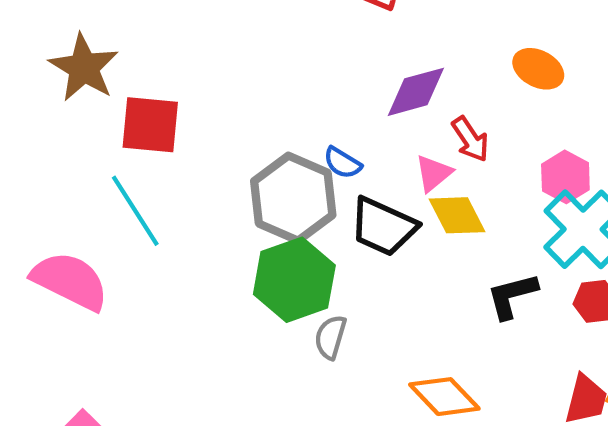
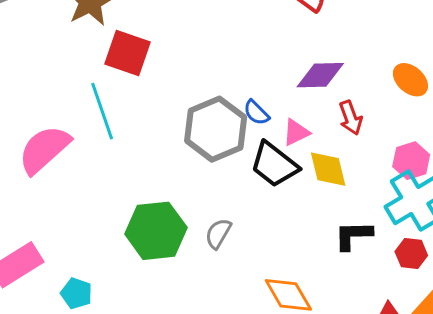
pink triangle: (434, 173) -> (296, 132), moved
green hexagon: (294, 280) -> (156, 231), moved
pink semicircle: (70, 281) -> (44, 149), turned -82

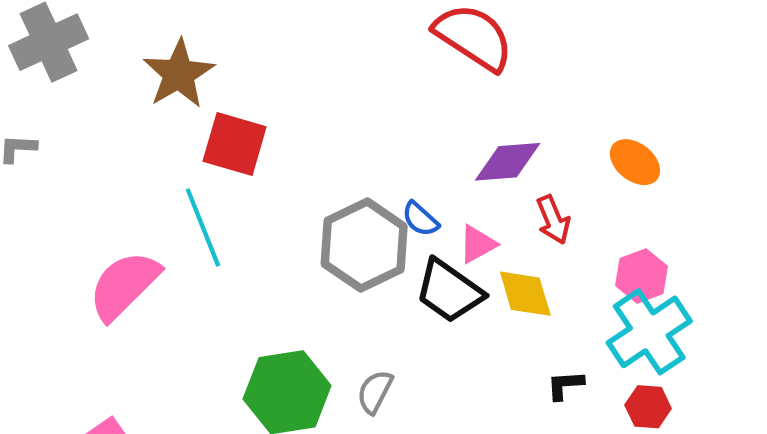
black L-shape: (353, 235) -> (565, 385), size x0.7

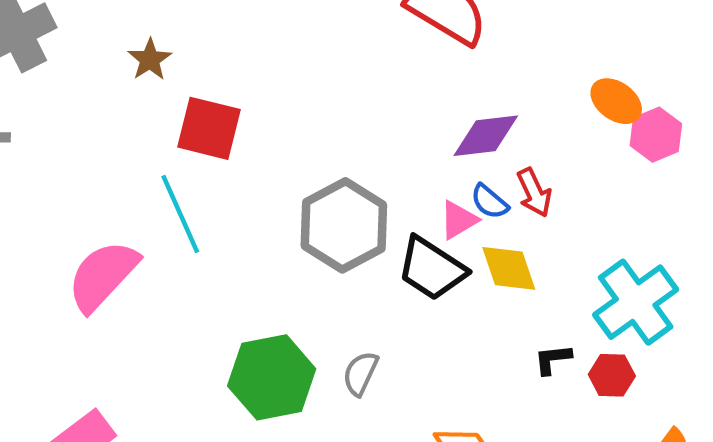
brown star: (179, 74) -> (150, 60), size x0.6
orange ellipse: (635, 162) -> (616, 101), moved
blue semicircle: (420, 219) -> (489, 202), moved
pink hexagon: (642, 276) -> (656, 135), moved
red hexagon: (648, 407) -> (612, 375), moved

